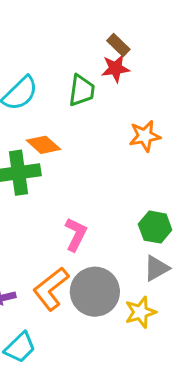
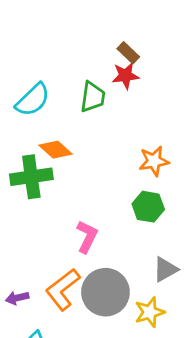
orange star: (145, 136) -> (154, 161), moved
green hexagon: (155, 227) -> (148, 207), moved

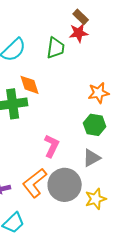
orange diamond: (56, 150) -> (30, 85), turned 30
gray triangle: (165, 269) -> (92, 158), moved

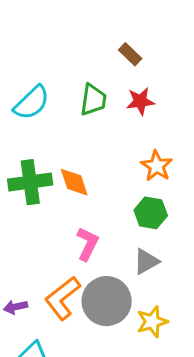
red star: (79, 33) -> (140, 101), moved
orange diamond: (30, 85) -> (74, 182), moved
orange star: (99, 93) -> (157, 166), turned -30

